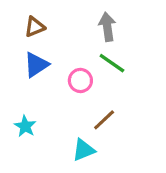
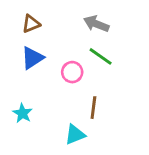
gray arrow: (107, 27) -> (96, 24), turned -60
brown line: (104, 120) -> (93, 108), turned -40

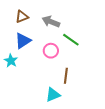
gray arrow: (96, 24) -> (51, 22), moved
cyan star: (22, 113) -> (11, 61), moved

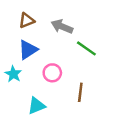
pink circle: (51, 51) -> (52, 73), moved
cyan triangle: (53, 95) -> (36, 106), moved

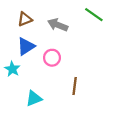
green line: (86, 48) -> (94, 15), moved
pink circle: (52, 73) -> (52, 58), moved

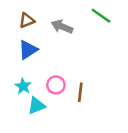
pink circle: (52, 58) -> (56, 85), moved
cyan star: (12, 69) -> (23, 86), moved

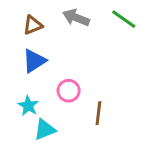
gray arrow: (62, 27) -> (76, 18), moved
pink circle: (56, 85) -> (69, 91), moved

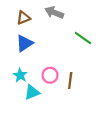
green line: (124, 19) -> (83, 38), moved
pink circle: (69, 91) -> (50, 75), moved

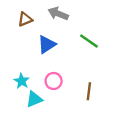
blue triangle: (24, 43) -> (47, 44), moved
brown line: (70, 81) -> (89, 91), moved

